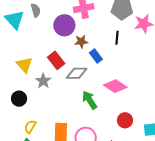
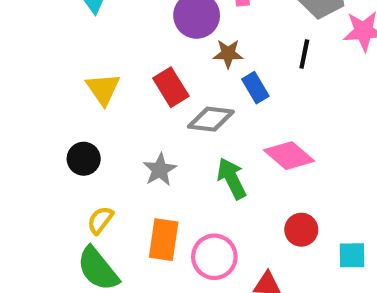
gray star: (43, 81) -> (160, 170), moved

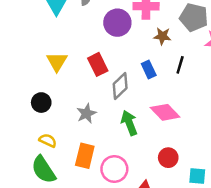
brown star: (228, 54) -> (162, 36), moved
black line: (304, 54) -> (180, 65), moved
gray diamond: (211, 119) -> (120, 86), turned -56
yellow semicircle: (100, 220) -> (48, 140), turned 72

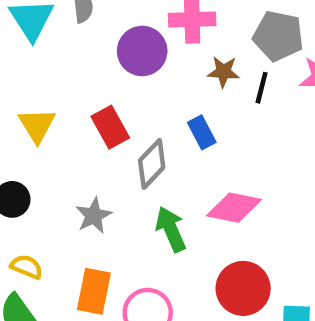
black line: (180, 65) -> (262, 88), moved
pink diamond: (165, 112) -> (234, 208), turned -32
red circle: (168, 158) -> (243, 288), size x1.5

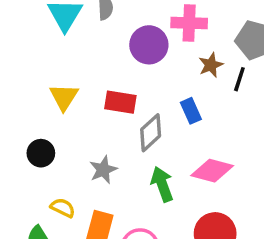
brown star: (223, 72) -> (211, 65), turned -30
red rectangle: (110, 127) -> (120, 102), turned -56
yellow semicircle: (27, 267) -> (63, 208), moved

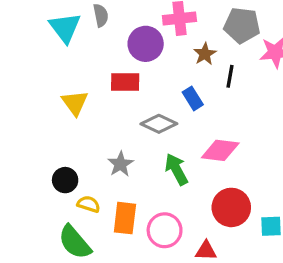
black line: (239, 79) -> (230, 76), moved
red rectangle: (120, 102) -> (125, 82), moved
gray diamond: (151, 133) -> (159, 124), turned 76
black circle: (41, 153) -> (65, 180), moved

